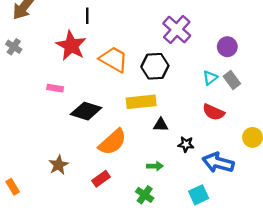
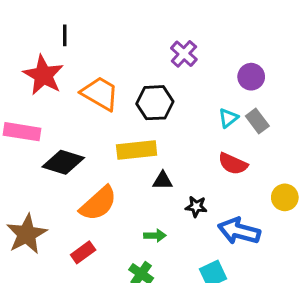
purple cross: (177, 30) -> (184, 54), size x0.7
pink rectangle: (55, 88) -> (22, 132), size x1.6
brown star: (59, 165) -> (27, 234), size x1.5

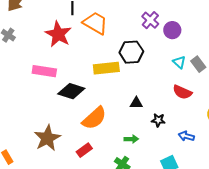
purple circle: (251, 77) -> (172, 30), moved
orange trapezoid: (100, 93) -> (95, 23), moved
cyan triangle: (228, 118) -> (179, 62), turned -40
yellow rectangle: (137, 150) -> (106, 68), moved
blue arrow: (239, 231) -> (186, 136), size x0.6

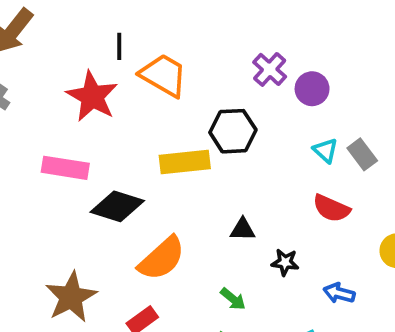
green arrow: (131, 139) -> (233, 299), turned 40

